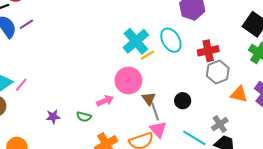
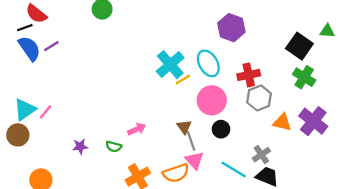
pink circle: (128, 81) -> (212, 100), moved

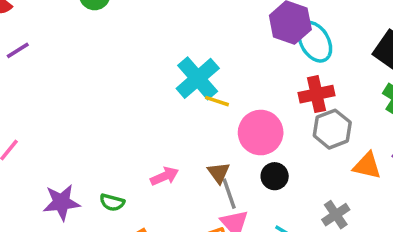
cyan ellipse: (208, 63) -> (315, 42), moved
yellow line: (183, 80) -> (217, 101), turned 49
pink arrow: (137, 129) -> (165, 176), moved
purple star: (80, 146) -> (61, 202), size x1.5

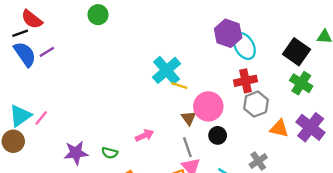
brown triangle: (219, 173) -> (189, 118), moved

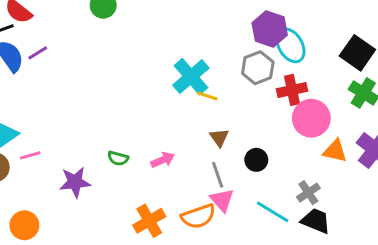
gray hexagon: (256, 104) -> (258, 68), moved
pink circle: (208, 106) -> (311, 118), moved
pink line: (41, 118) -> (30, 155), moved, turned 35
green semicircle: (110, 153) -> (118, 158), moved

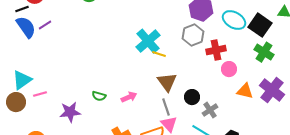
cyan ellipse: (290, 45) -> (234, 20), moved, turned -30
pink circle: (311, 118) -> (229, 69), size x0.6
brown triangle: (219, 138) -> (167, 82), size x1.5
gray cross: (308, 193) -> (210, 110), moved

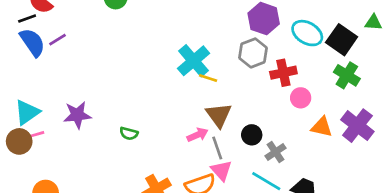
pink line: (40, 94) -> (35, 135), moved
pink arrow: (129, 97) -> (198, 135), moved
purple star: (70, 112) -> (77, 115), moved

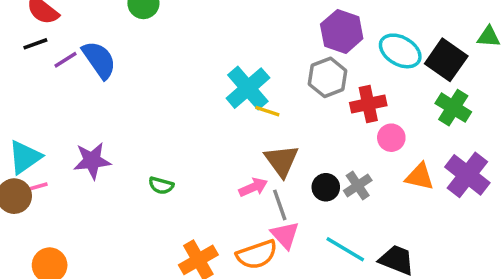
black line: (27, 19) -> (35, 44), moved
blue semicircle: (32, 42) -> (99, 60), moved
gray cross: (275, 152) -> (358, 185), moved

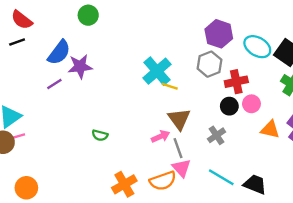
purple line: (66, 60) -> (54, 84), moved
blue semicircle: (99, 60) -> (59, 52), turned 72
purple star: (92, 161) -> (80, 66), moved
gray cross: (358, 185) -> (216, 135), moved
black circle: (326, 187) -> (229, 106), moved

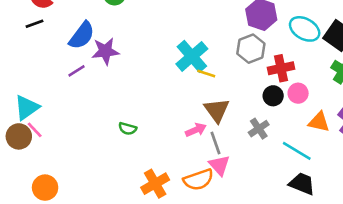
pink line: (17, 136) -> (35, 130), turned 63
cyan line: (221, 177) -> (297, 151), moved

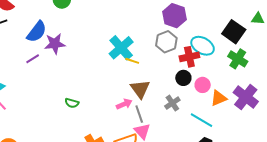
cyan ellipse: (305, 29) -> (203, 46), moved
pink circle: (298, 93) -> (203, 85), moved
orange triangle: (319, 122) -> (219, 98), turned -36

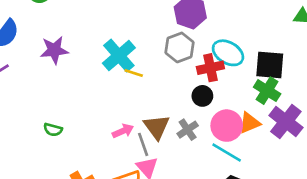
black square: (234, 32) -> (270, 65), moved, turned -30
purple star: (55, 44) -> (54, 50), moved
green cross: (238, 59) -> (267, 91), moved
pink circle: (203, 85) -> (227, 126), moved, size x1.5
brown triangle: (140, 89) -> (157, 127), moved

